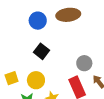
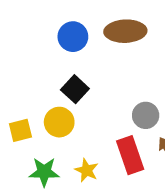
yellow circle: (36, 80) -> (59, 122), moved

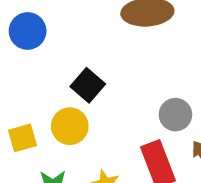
blue circle: (73, 37) -> (28, 31), moved

